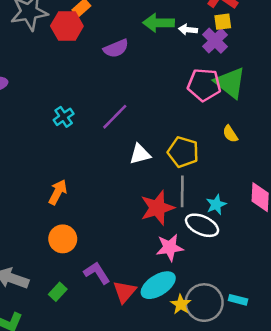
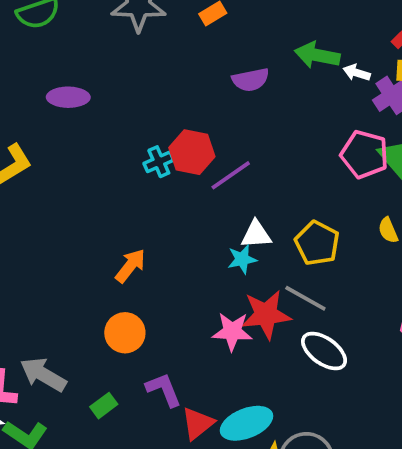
red hexagon: (67, 26) -> (192, 152), moved
gray line: (182, 191) -> (305, 298), turned -72
cyan star: (216, 205) -> (242, 259), moved
pink star: (170, 248) -> (232, 331), moved

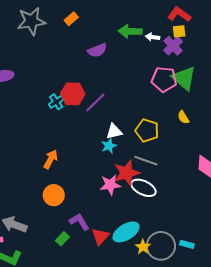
white ellipse: (324, 351) -> (143, 188), moved
green rectangle: (104, 406) -> (62, 239), moved

